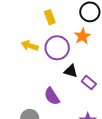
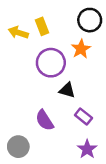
yellow arrow: (30, 46) -> (18, 33), moved
purple rectangle: (89, 83) -> (83, 117), moved

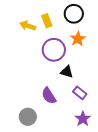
black circle: (90, 20) -> (74, 14), moved

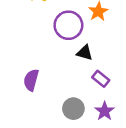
purple semicircle: (49, 96) -> (31, 80), moved, turned 48
gray circle: (28, 117) -> (73, 109), moved

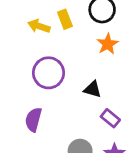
purple circle: (68, 25) -> (49, 73), moved

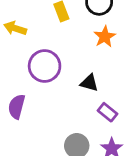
yellow arrow: (39, 26) -> (15, 28), moved
purple semicircle: (33, 120) -> (17, 107), moved

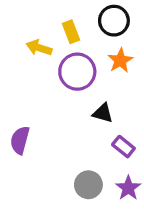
yellow arrow: (15, 28) -> (39, 48), moved
purple circle: (45, 66) -> (77, 72), moved

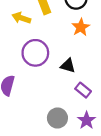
purple circle: (77, 72) -> (35, 53), moved

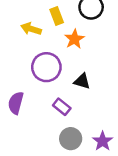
orange star: (81, 27) -> (74, 39), moved
purple rectangle: (83, 90) -> (62, 107), moved

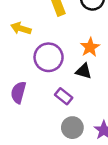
yellow arrow: (31, 29) -> (21, 28), moved
orange star: (74, 39) -> (90, 47), moved

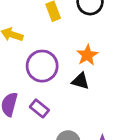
purple rectangle: (64, 96) -> (39, 108), moved

